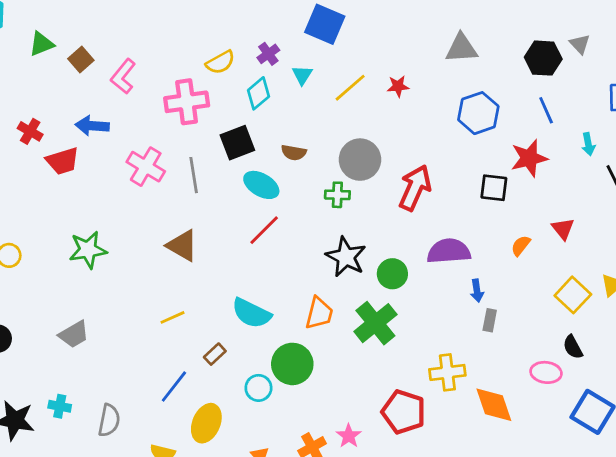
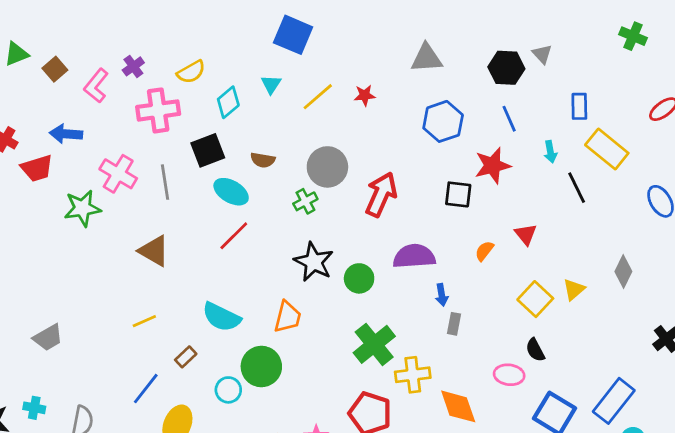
purple cross: (268, 54) -> (133, 66), moved
green cross: (337, 195) -> (305, 201), turned -30
green star: (88, 250) -> (82, 208), moved
green cross: (375, 323) -> (374, 344), moved

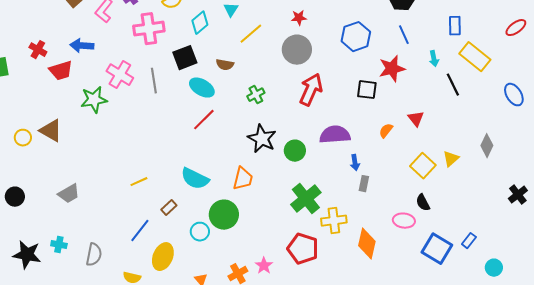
yellow line: (318, 97) -> (251, 34), moved
gray circle: (327, 167) -> (297, 50), moved
brown triangle: (154, 251) -> (51, 131), moved
blue rectangle: (614, 401) -> (469, 241), moved, size x0.5
orange diamond: (458, 406) -> (367, 244), turned 32

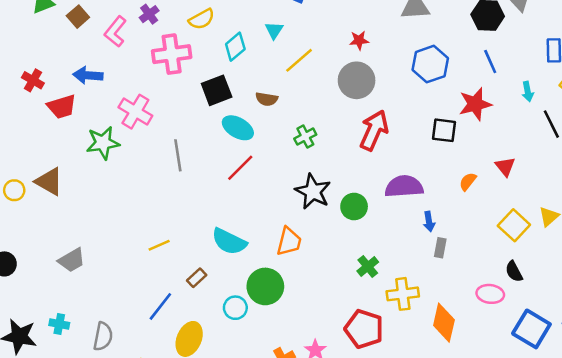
gray line: (154, 81) -> (178, 155), moved
green cross: (306, 199) -> (368, 266), size x0.6

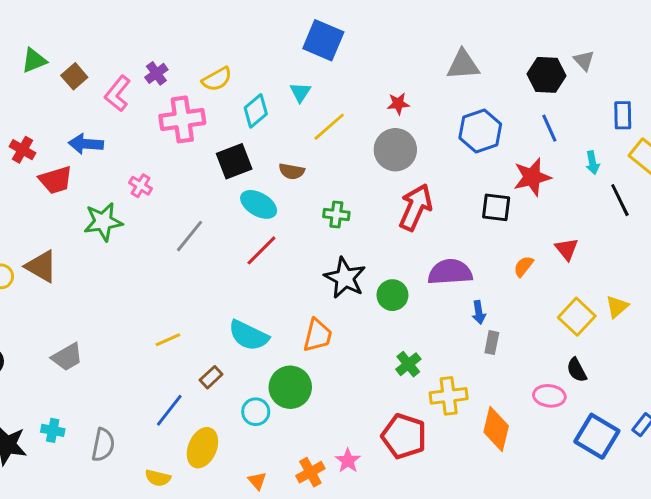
pink cross: (135, 112) -> (141, 186), size x0.6
green cross: (305, 137) -> (336, 214), turned 35
gray line: (178, 155) -> (189, 236), turned 48

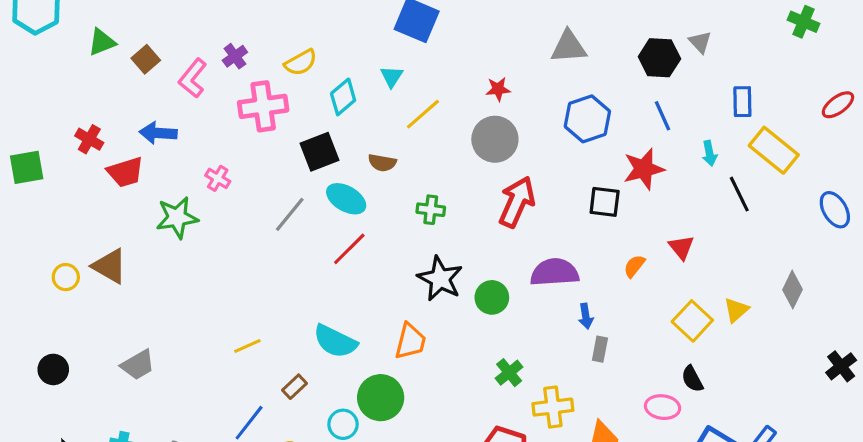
gray line: (189, 236) -> (290, 214), moved

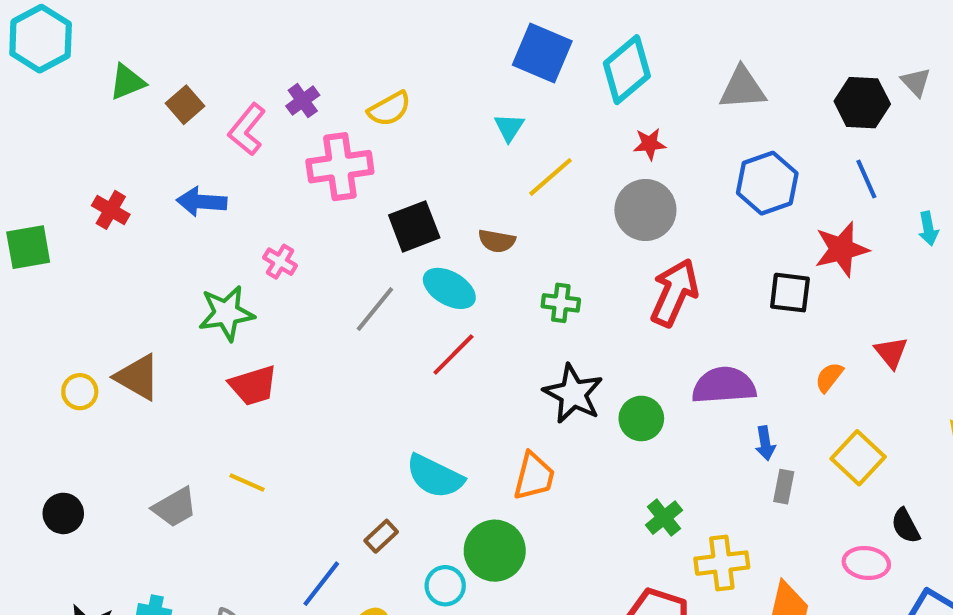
cyan diamond: (343, 97) -> (627, 70), moved, size x1.4
red trapezoid: (125, 172) -> (253, 385), moved
yellow square: (692, 321) -> (858, 458), moved
yellow line: (247, 346) -> (247, 482), moved, turned 48

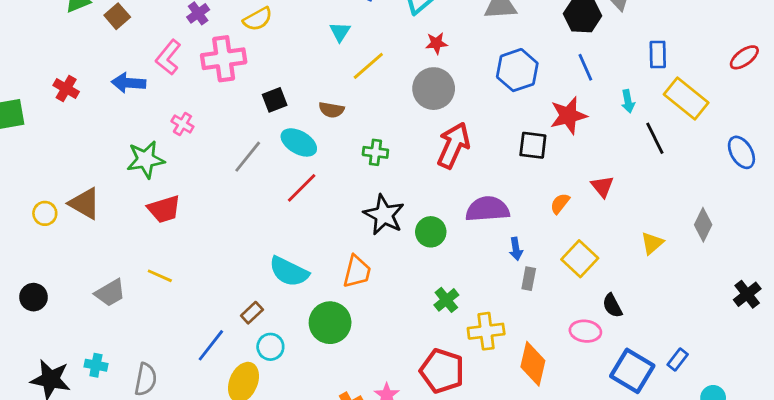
pink L-shape: (247, 129) -> (168, 57), moved
black square: (414, 226) -> (275, 100), size x0.7
cyan circle: (445, 586) -> (270, 347), moved

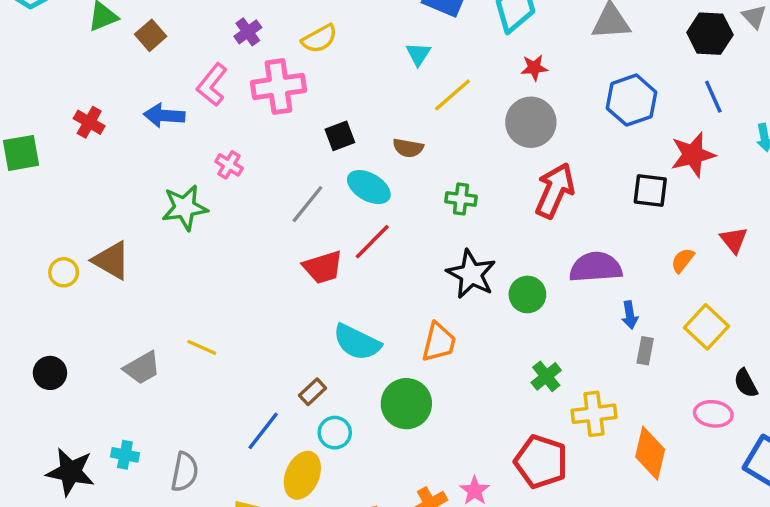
red trapezoid: (164, 209) -> (323, 267), moved

